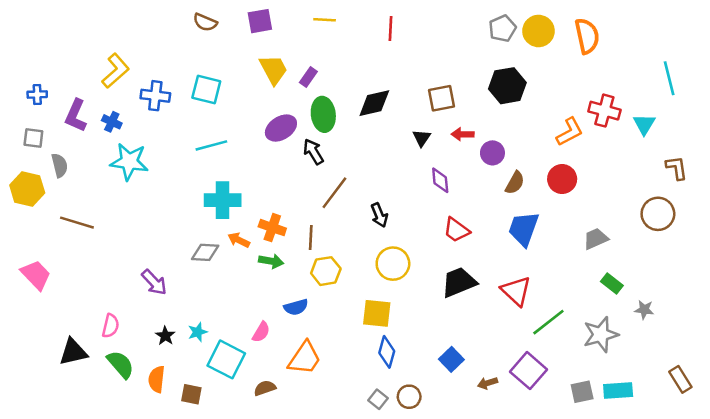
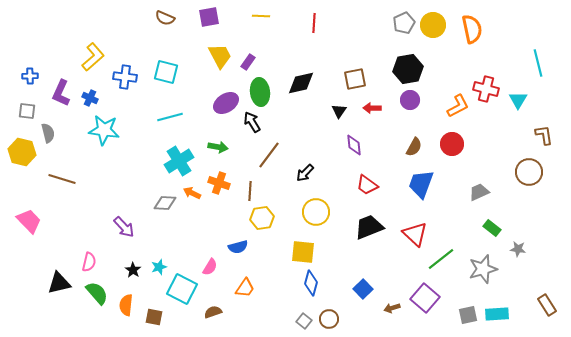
purple circle: (492, 153) -> (410, 100), moved
cyan cross: (223, 200) -> (179, 161), turned -32
black arrow: (379, 215) -> (305, 173), turned 66
green arrow: (271, 261) -> (218, 147), moved
orange trapezoid: (305, 358) -> (245, 288), size x0.7

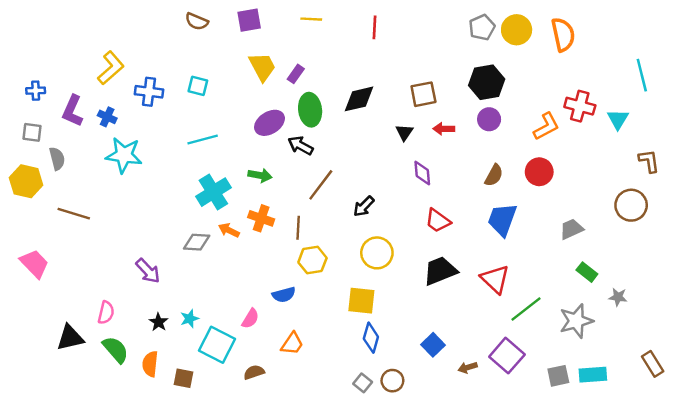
cyan square: (166, 72) -> (198, 86), size x0.7
black arrow: (252, 122) -> (301, 146), turned -30

